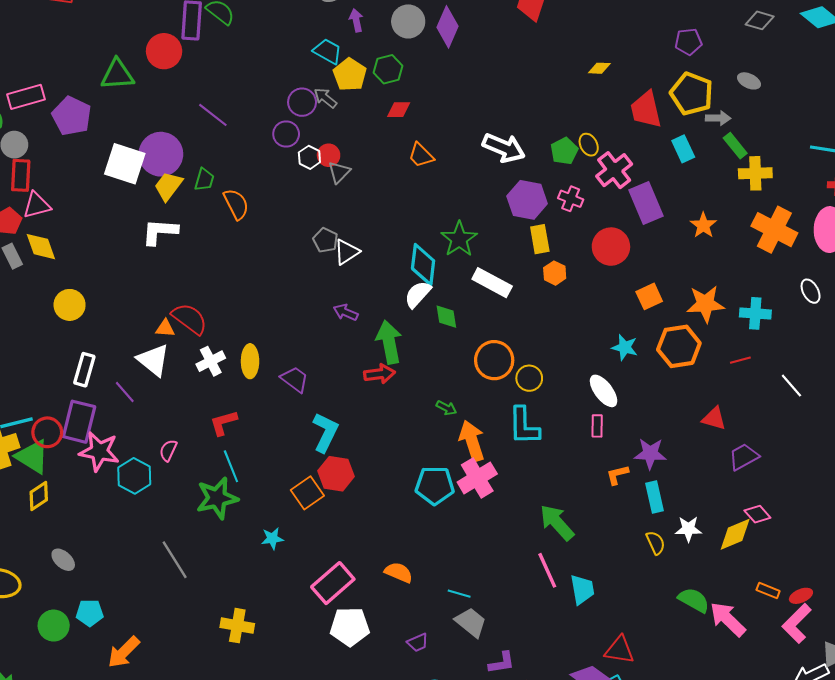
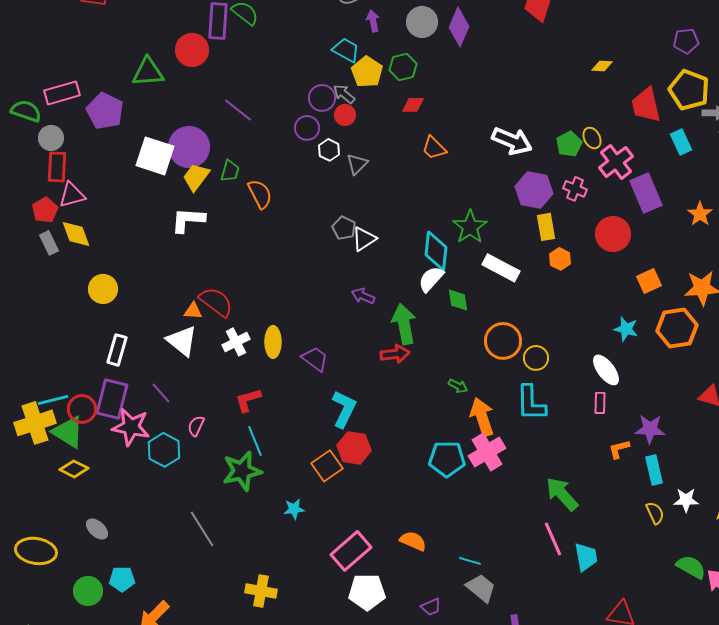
red circle: (329, 155) -> (345, 115), moved
purple line: (125, 392) -> (161, 393), moved
yellow diamond: (39, 496) -> (74, 469), turned 60

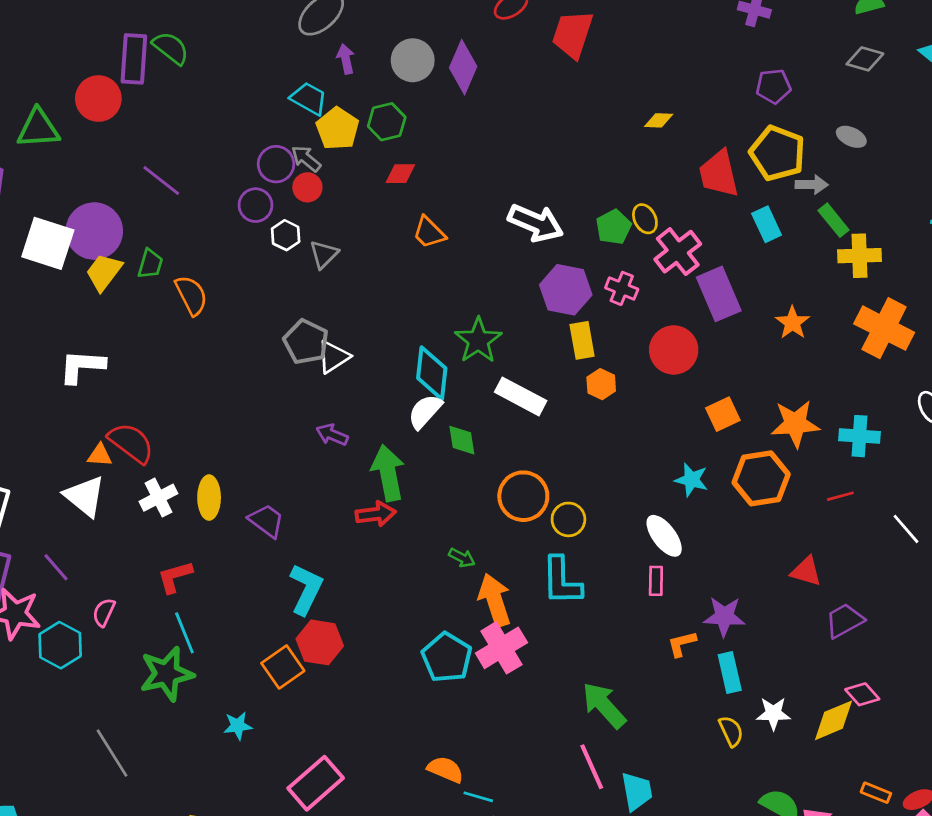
white L-shape: (188, 220) -> (82, 366), moved
gray pentagon: (344, 228) -> (306, 342), size x1.4
cyan pentagon: (447, 459) -> (447, 657), turned 30
orange semicircle: (413, 541) -> (445, 769), moved

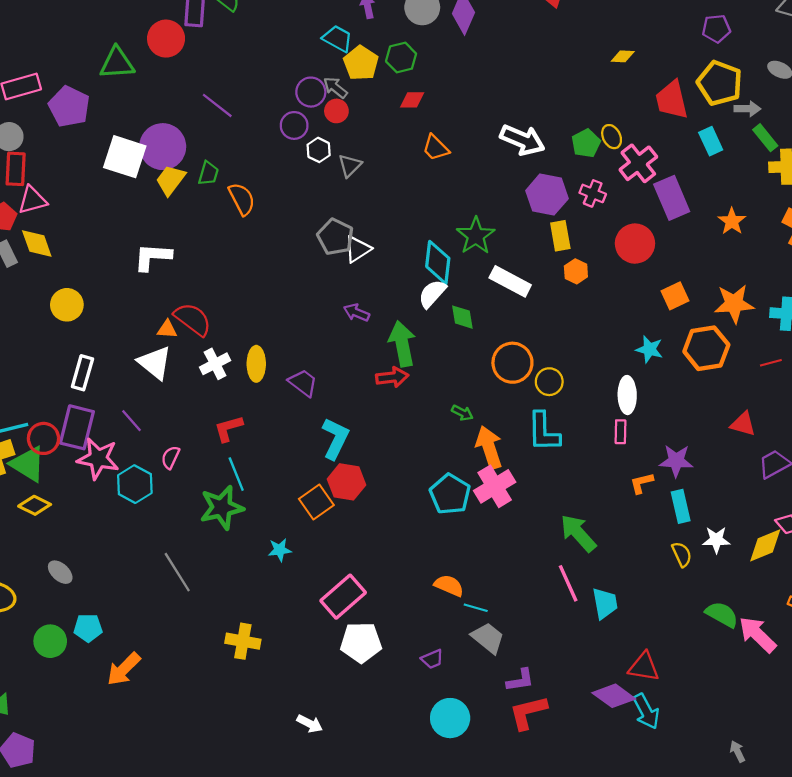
white ellipse: (664, 536) -> (627, 395), turned 36

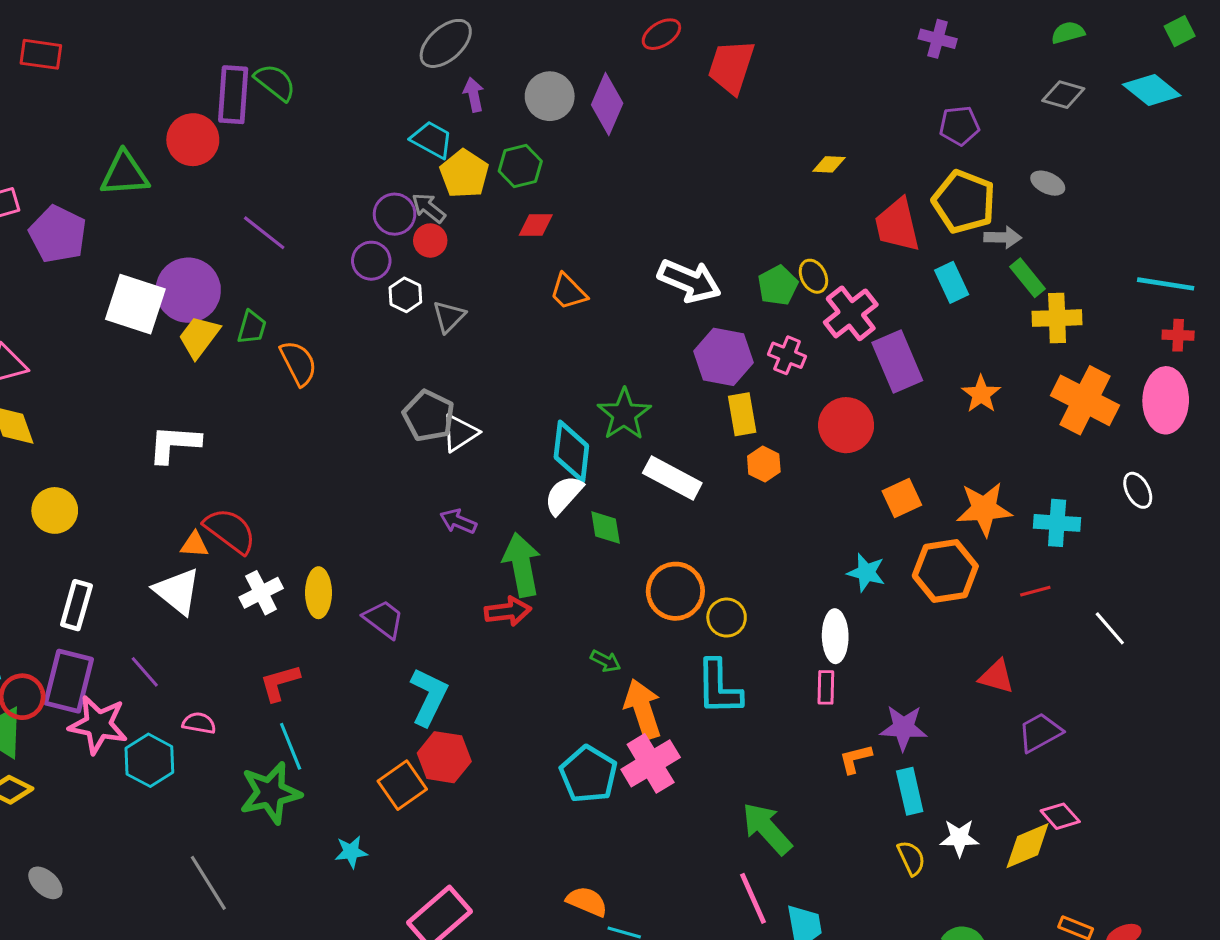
pink semicircle: (170, 457) -> (199, 723), turned 75

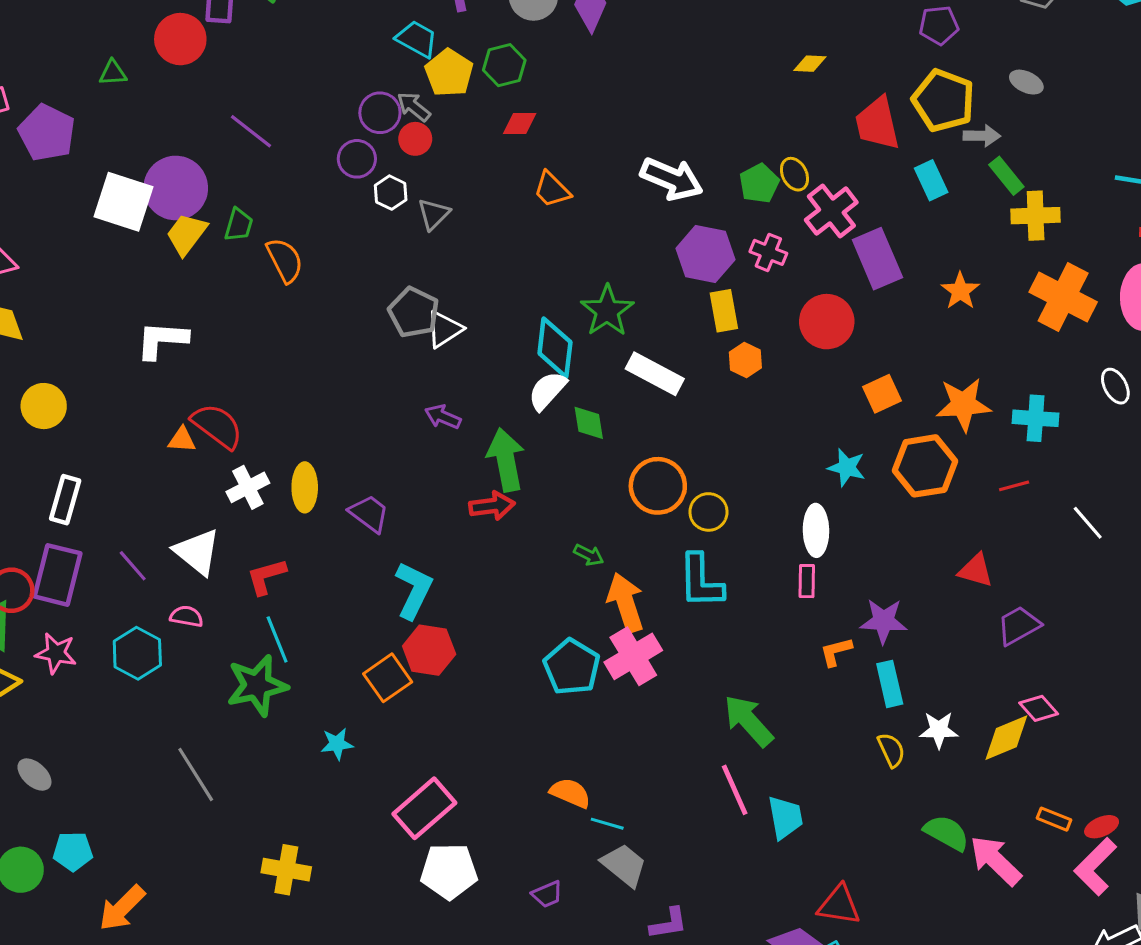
green triangle: (125, 174) -> (113, 73), size x0.6
white triangle: (177, 591) -> (197, 552), moved
pink star: (98, 725) -> (56, 653), moved, size x0.7

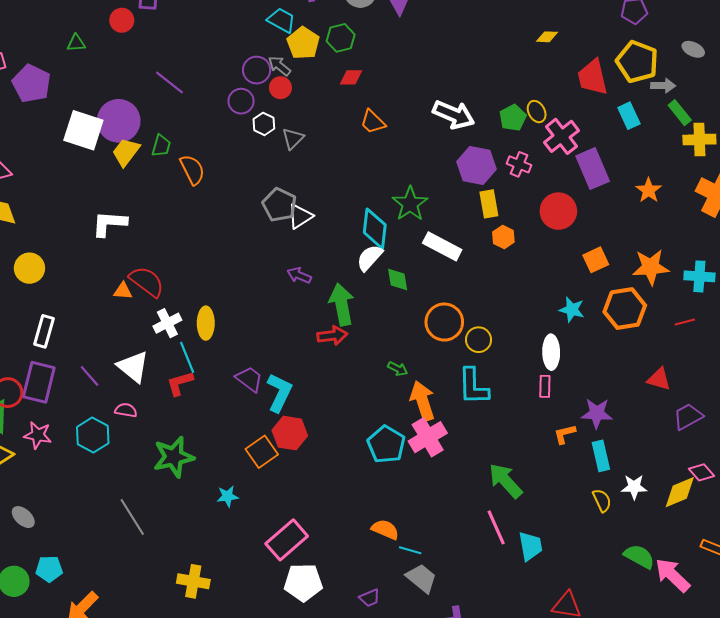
red circle: (180, 39) -> (122, 20), size x0.7
purple trapezoid: (369, 513) -> (249, 379), moved
cyan line: (277, 639) -> (187, 357), moved

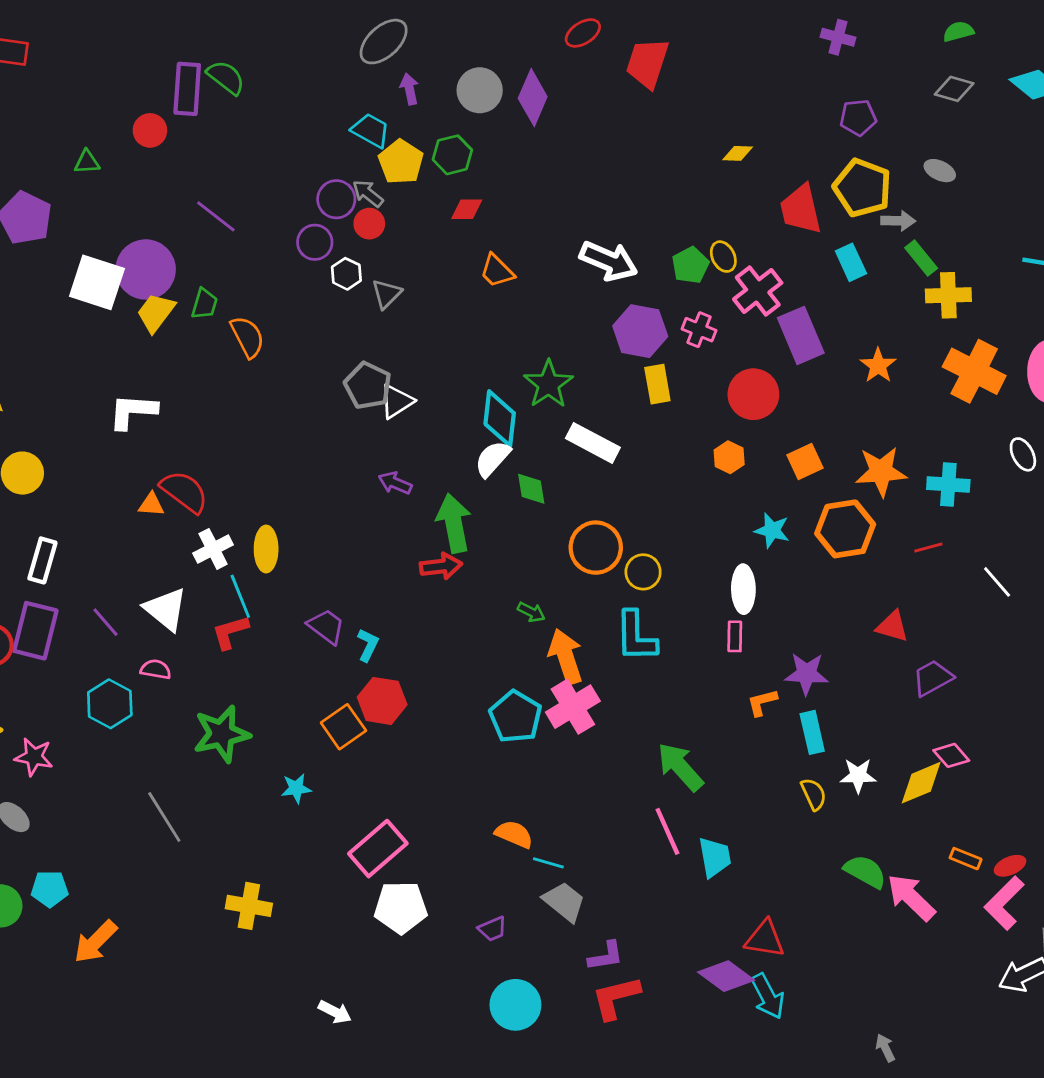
orange hexagon: (503, 237) -> (729, 457), moved
cyan L-shape: (279, 393) -> (368, 645), size x0.6
pink star: (38, 435) -> (34, 757), moved

